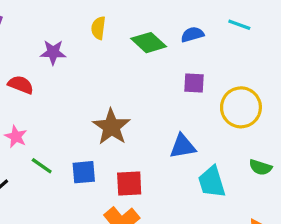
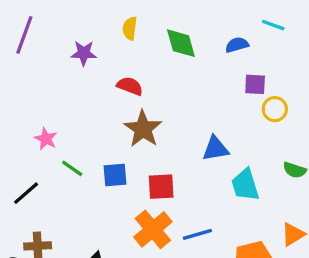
blue semicircle: (192, 34) -> (237, 45), moved
green diamond: (149, 43) -> (181, 43), turned 32
purple square: (194, 83) -> (255, 84), moved
red semicircle: (21, 85) -> (130, 86), moved
yellow circle: (241, 107) -> (275, 109), size x0.6

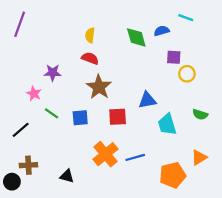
yellow semicircle: (130, 28) -> (90, 35), moved
green diamond: (181, 43) -> (136, 37), moved
purple star: (84, 53) -> (53, 73), moved
red square: (161, 187) -> (118, 117), moved

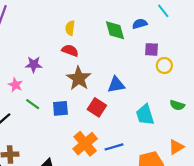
cyan line: (186, 18) -> (163, 11), turned 32
blue triangle: (147, 100) -> (116, 85), moved
red square: (118, 117) -> (97, 107), turned 36

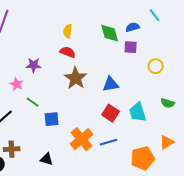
purple square: (151, 49) -> (131, 47), moved
red square: (97, 107) -> (111, 113), moved
blue square: (60, 108) -> (52, 119), moved

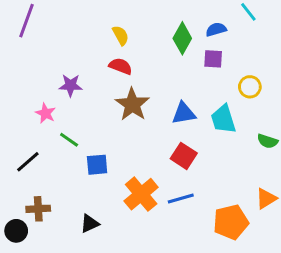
yellow semicircle: (68, 31) -> (121, 35), turned 144
green diamond: (110, 33) -> (182, 38), turned 45
cyan trapezoid: (138, 112) -> (223, 119), moved
black triangle: (47, 159) -> (90, 223), turned -40

